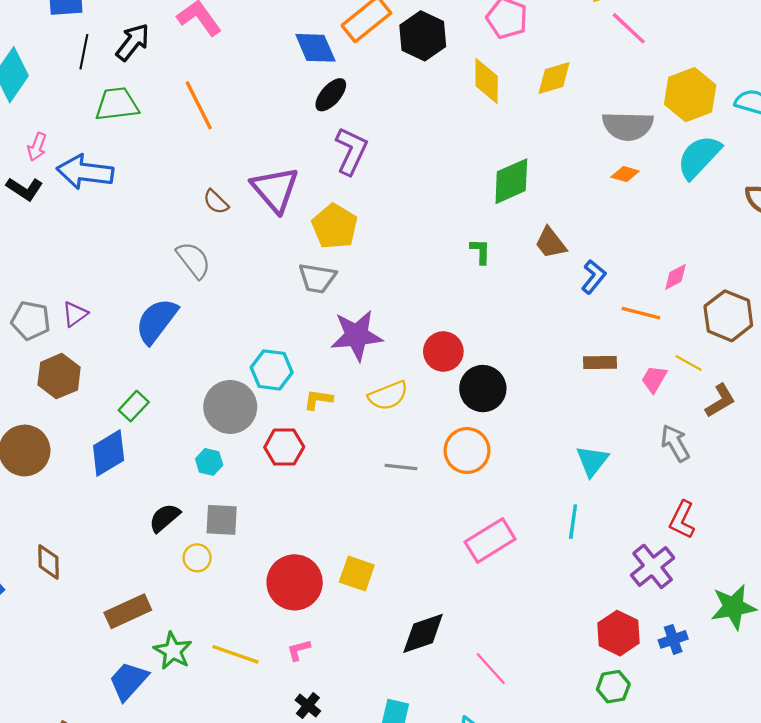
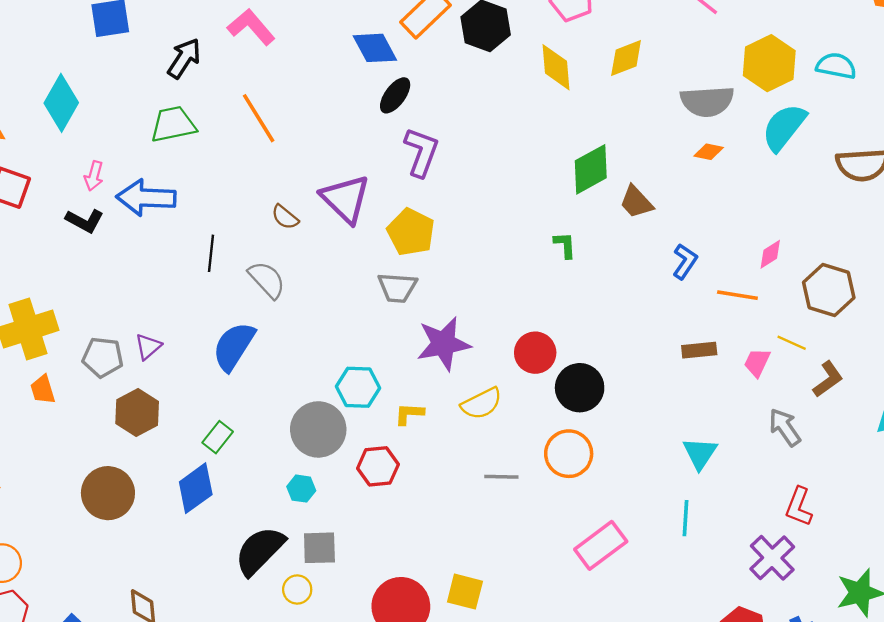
black line: (84, 52) -> (211, 253), moved
brown trapezoid: (550, 243) -> (636, 202), moved
black semicircle: (165, 518) -> (260, 551), size x1.6

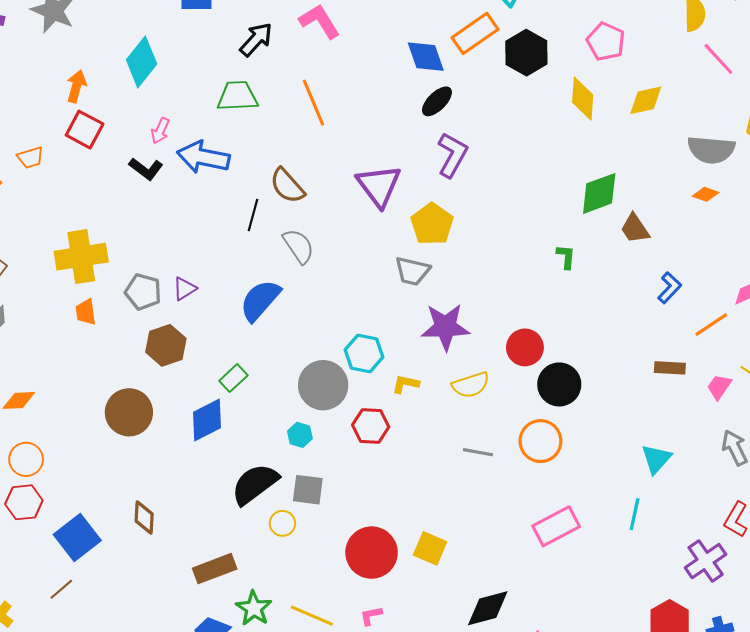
brown semicircle: (285, 217) -> (287, 186), moved, size x1.5
orange line: (737, 295) -> (711, 325), turned -52

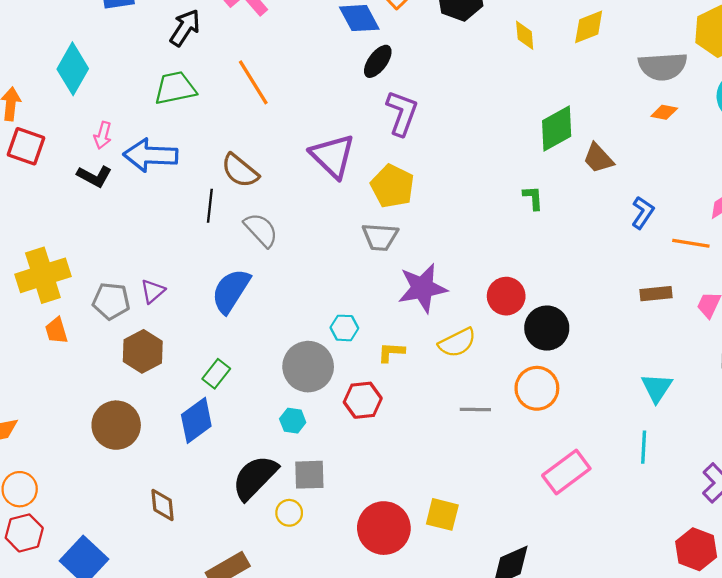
yellow diamond: (583, 99) -> (525, 35), size x0.7
orange line: (711, 325) -> (691, 243), turned 52
cyan hexagon: (364, 353) -> (344, 328), size x0.7
brown diamond: (144, 517) -> (163, 505), moved

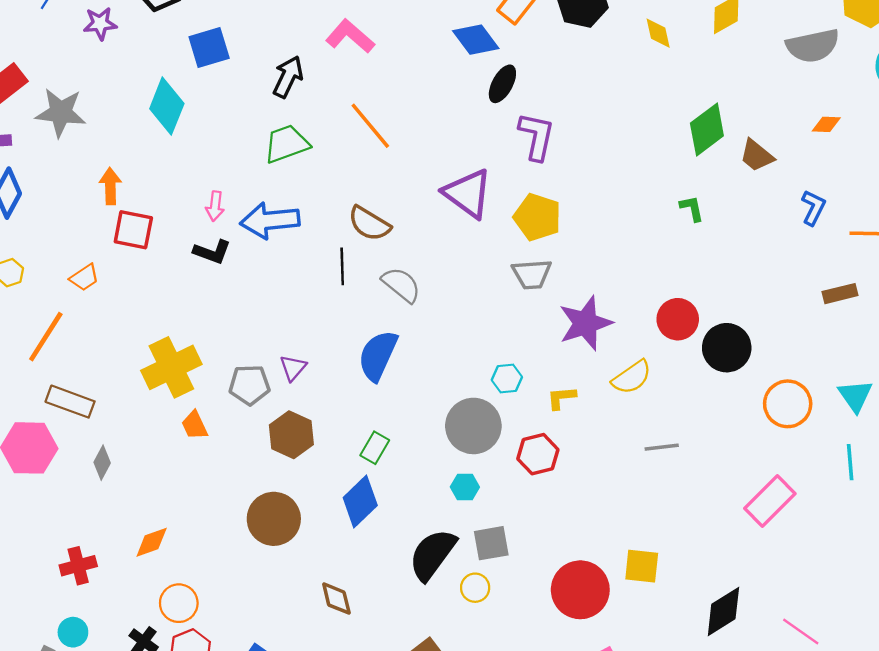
cyan diamond: (73, 69) -> (167, 106), moved
orange diamond: (664, 112) -> (826, 124), moved
orange circle: (537, 388) -> (788, 404), moved

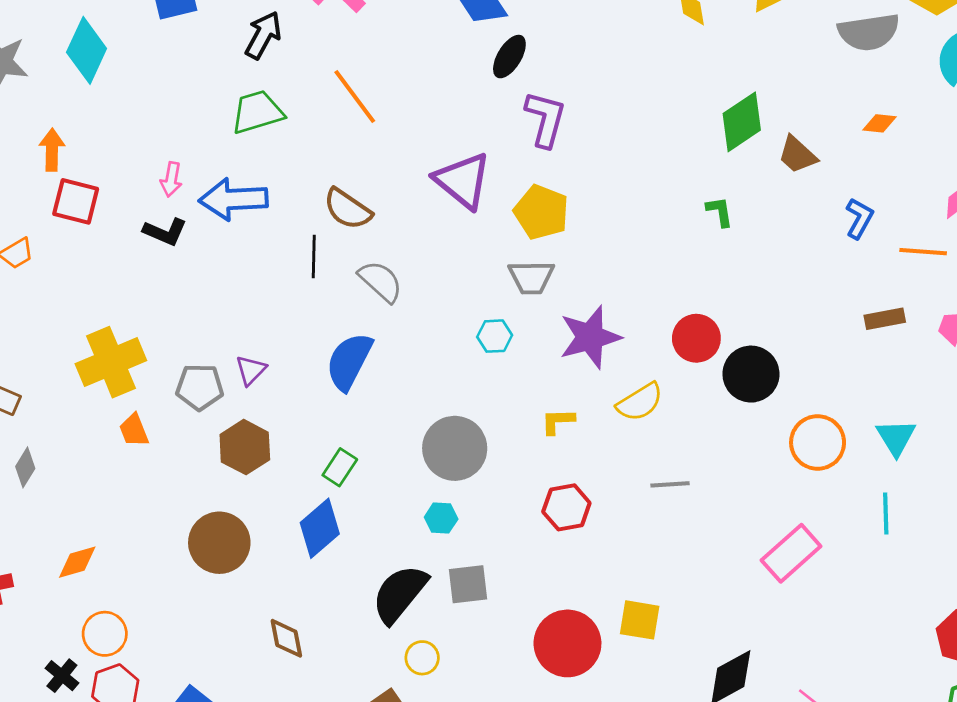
cyan diamond: (167, 106) -> (87, 50), moved
cyan hexagon: (507, 379) -> (495, 336), moved
red hexagon: (538, 454) -> (566, 507), moved
yellow circle: (475, 588) -> (422, 658), moved

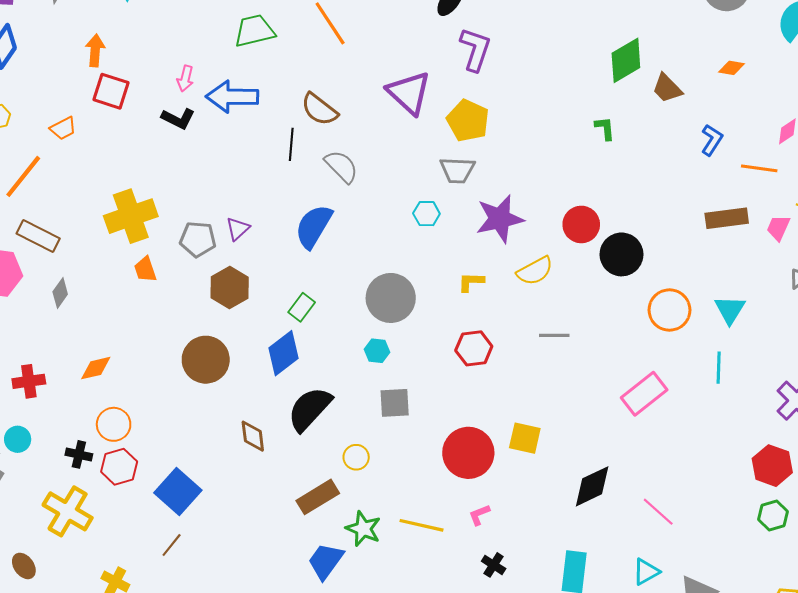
brown rectangle: (885, 319) -> (727, 218), size x1.4
black semicircle: (400, 594) -> (310, 409), moved
black cross: (62, 676) -> (79, 454), turned -30

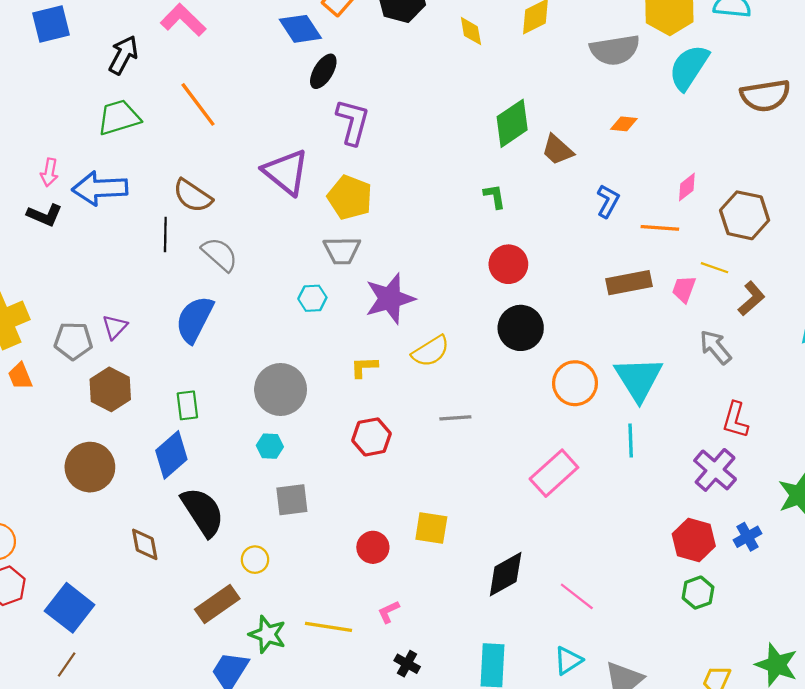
red circle: (581, 224) -> (508, 264), moved
green rectangle: (302, 307) -> (187, 405), turned -40
cyan triangle: (730, 310) -> (639, 379), size x1.5
black semicircle: (310, 409) -> (203, 512), turned 108
red circle: (468, 453) -> (373, 547), size x0.6

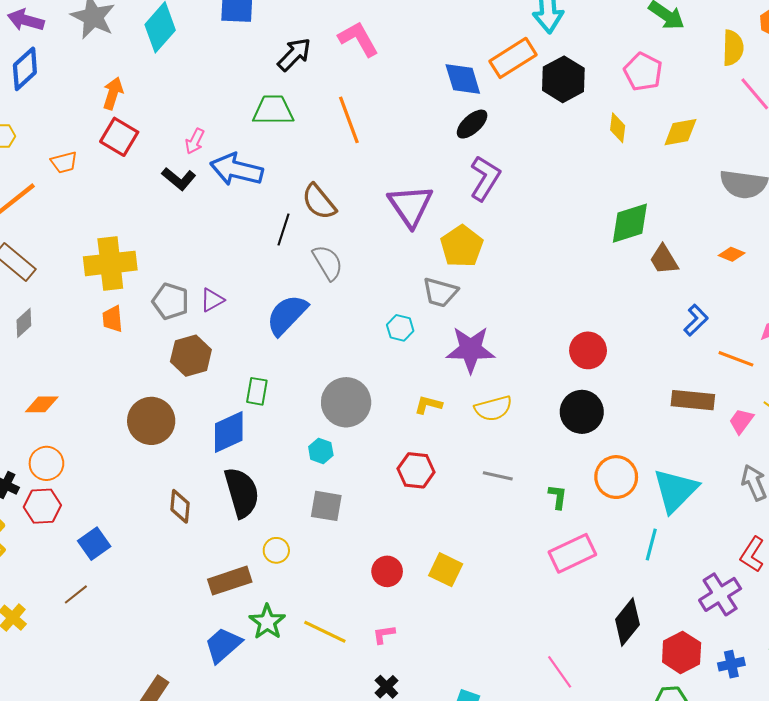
green L-shape: (495, 196) -> (558, 497), moved
black diamond: (506, 574) -> (627, 622), moved, turned -39
blue square: (70, 608) -> (94, 544), size x0.7

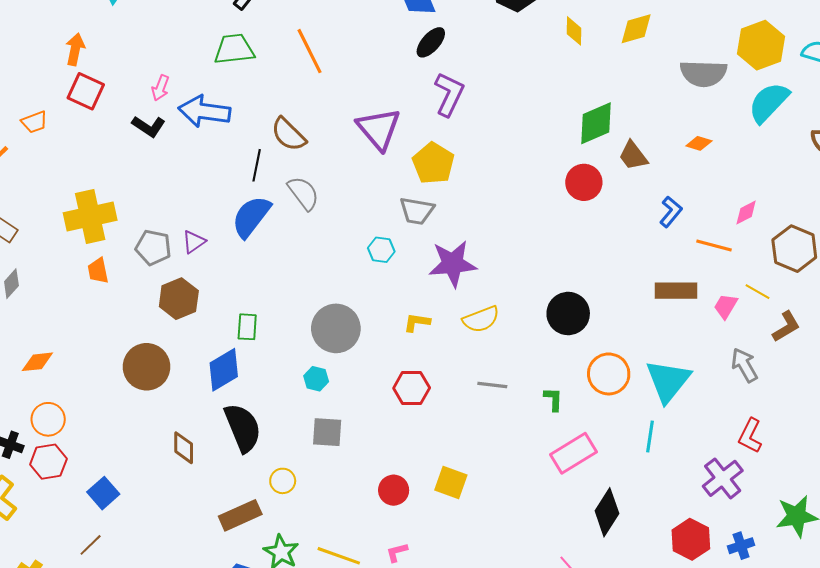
blue semicircle: (287, 315) -> (251, 217), moved
red circle: (588, 350) -> (584, 182), moved
black diamond: (627, 622) -> (607, 512), moved

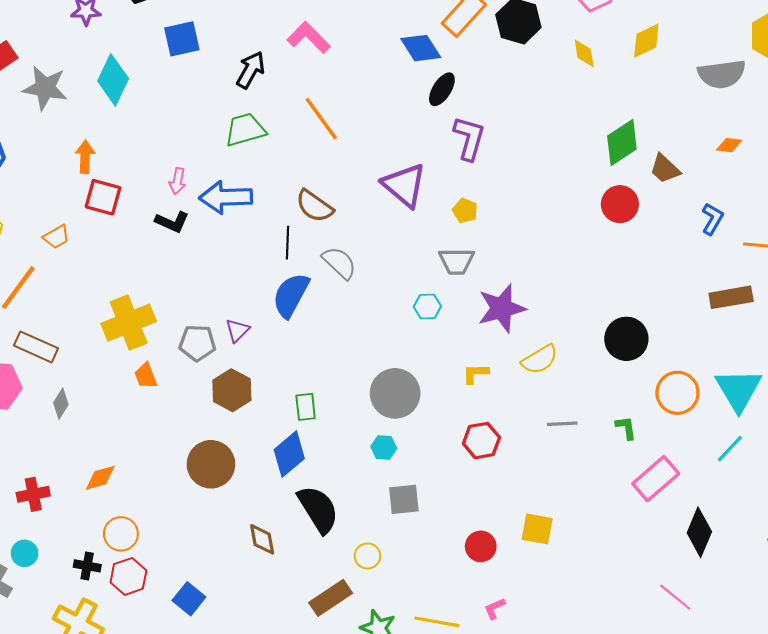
yellow pentagon: (433, 163) -> (465, 211), size x0.6
cyan line: (650, 437) -> (730, 449), turned 44

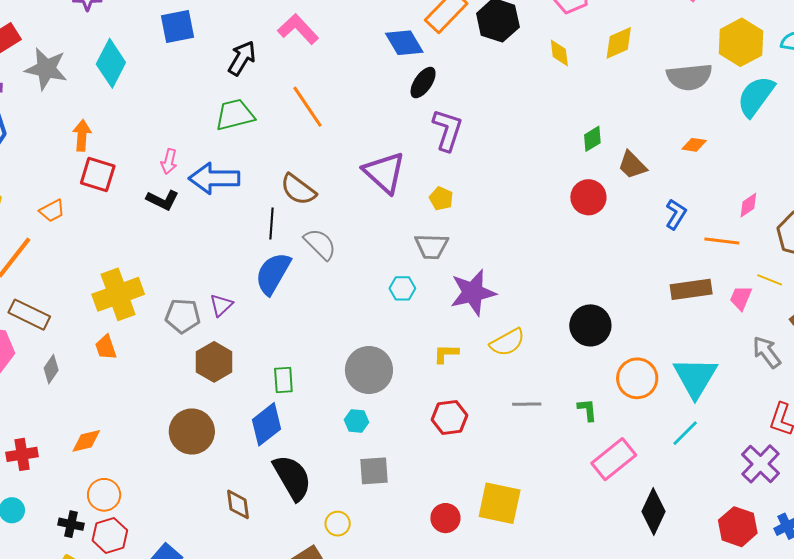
green diamond: (622, 143) -> (592, 139), size x0.6
orange trapezoid: (146, 376) -> (106, 347), moved
yellow square: (537, 529) -> (500, 503), size x1.4

